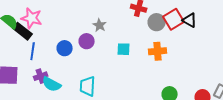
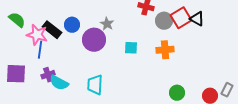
pink star: (32, 18) -> (37, 35), moved
black rectangle: (23, 31) -> (52, 30), moved
purple circle: (87, 41) -> (94, 40), size x1.5
blue circle: (65, 48) -> (72, 25), moved

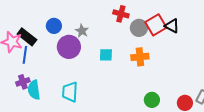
blue circle: (72, 25) -> (54, 26), moved
blue line: (40, 50) -> (25, 55), moved
cyan semicircle: (59, 83) -> (34, 90), turned 54

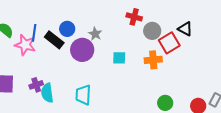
red square: (156, 25) -> (169, 43), moved
black rectangle: (27, 37) -> (54, 40), moved
blue line: (25, 55) -> (34, 33), moved

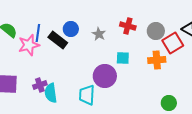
red cross: (134, 17) -> (128, 26), moved
pink star: (25, 45) -> (29, 45), turned -30
purple circle: (82, 50) -> (105, 76), moved

